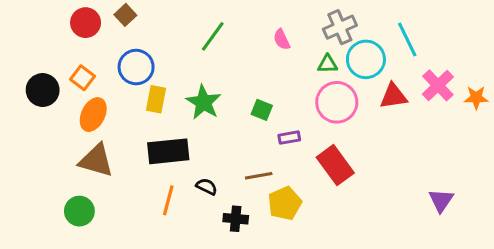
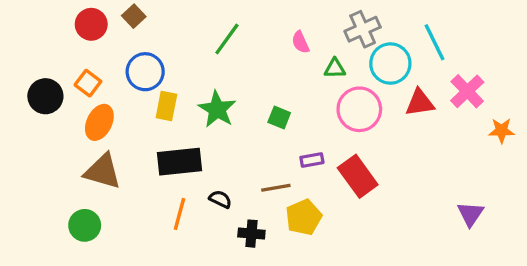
green triangle: (328, 64) -> (335, 68), moved
orange star: (476, 98) -> (502, 131), moved
purple rectangle: (289, 138) -> (312, 160), moved

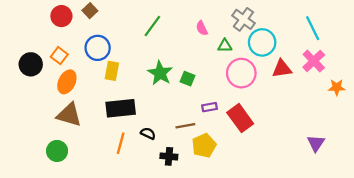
gray cross: (363, 29) -> (243, 19), turned -30
cyan line: (435, 42) -> (313, 28), moved
green star: (217, 109) -> (160, 73), moved

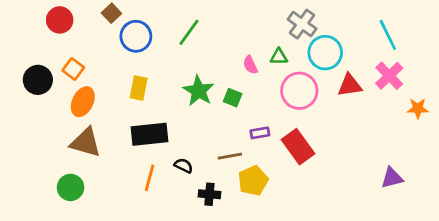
red circle: (61, 16) -> (60, 20), moved
pink semicircle: (202, 28) -> (250, 65), moved
blue circle: (98, 48) -> (136, 36), moved
purple triangle: (316, 143) -> (392, 178), turned 42

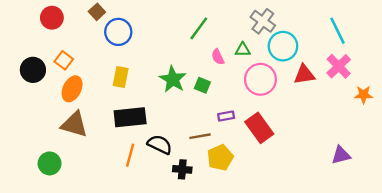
green line: (189, 32) -> (199, 28), moved
black semicircle: (184, 166) -> (160, 144), size x1.5
green circle: (71, 187) -> (50, 163), moved

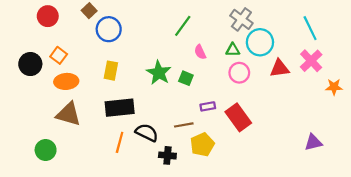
green triangle: (243, 50) -> (233, 50), moved
pink circle: (260, 79) -> (239, 73), size x0.7
orange ellipse: (72, 89) -> (66, 81), turned 60

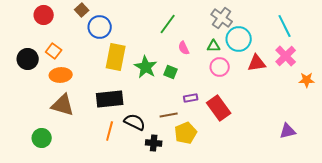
yellow rectangle: (111, 71) -> (116, 57), moved, size x1.5

